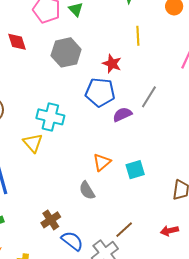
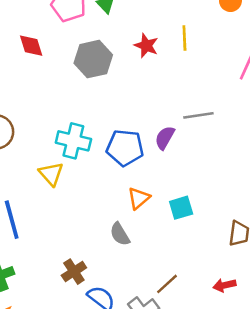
red star: (112, 64) -> (146, 46), moved
blue pentagon: (100, 92) -> (125, 148), moved
gray line: (149, 97) -> (198, 115), turned 50
purple semicircle: (122, 114) -> (165, 138), turned -36

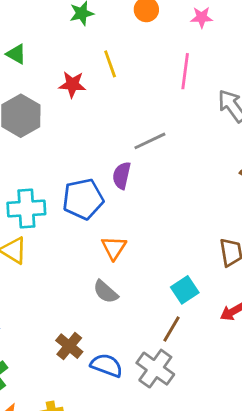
cyan square: (181, 208) -> (185, 290), moved

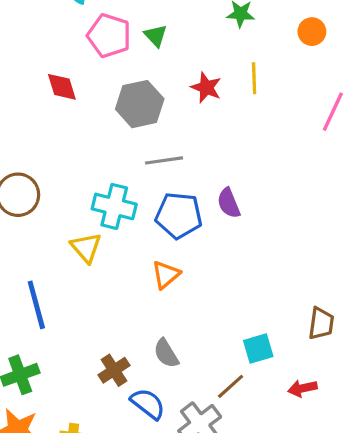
gray line: (150, 141) -> (164, 160), moved
purple semicircle: (122, 176) -> (229, 203), turned -52
orange triangle: (114, 248) -> (166, 275), moved
gray semicircle: (106, 292) -> (166, 353), moved

